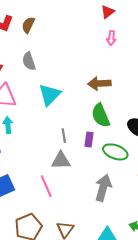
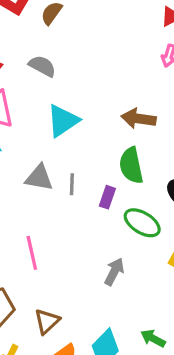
gray semicircle: (29, 61) -> (42, 66), turned 126
gray triangle: (61, 161) -> (39, 178), moved
gray arrow: (103, 188) -> (114, 272), size x0.7

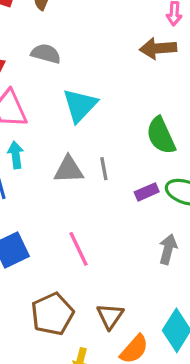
brown arrow: (139, 119) -> (158, 48), moved
purple rectangle: (107, 197) -> (147, 192), moved, turned 60

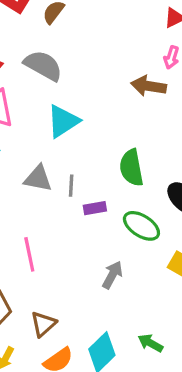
gray semicircle: (46, 54) -> (43, 66), size x1.4
purple rectangle: (147, 192) -> (95, 208), moved

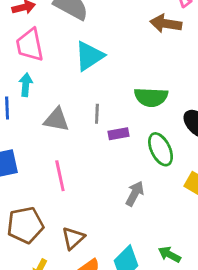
green semicircle: (131, 168) -> (151, 97), turned -76
gray triangle: (38, 178) -> (56, 120), moved
green ellipse: (141, 226) -> (161, 149), turned 32

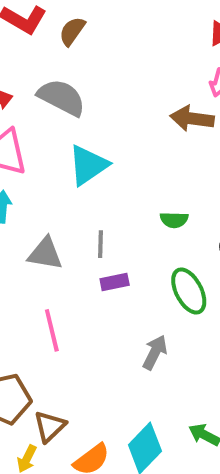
green semicircle: (151, 97) -> (174, 220), size x0.6
purple rectangle: (119, 134) -> (115, 282), moved
brown triangle: (73, 238) -> (50, 426), moved

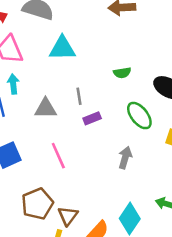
cyan triangle: (88, 165) -> (62, 48), turned 44

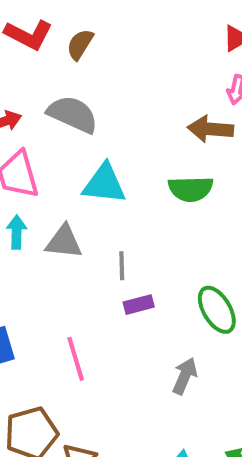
green semicircle: (122, 73) -> (191, 189), moved, size x1.5
gray triangle: (45, 108) -> (64, 242), moved

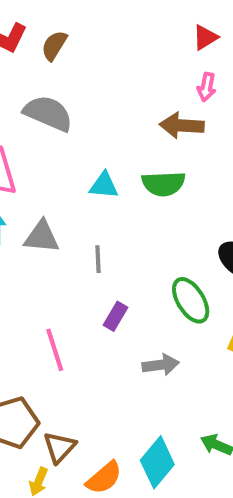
cyan triangle: (104, 184) -> (104, 185), moved, size x0.7
purple rectangle: (139, 305) -> (115, 316), moved, turned -44
gray arrow: (185, 376) -> (161, 365), turned 60

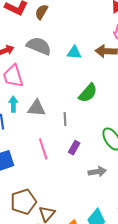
green semicircle: (163, 184) -> (88, 93), moved, turned -45
cyan triangle: (104, 185) -> (74, 53), moved
pink line: (55, 350) -> (43, 149), moved

